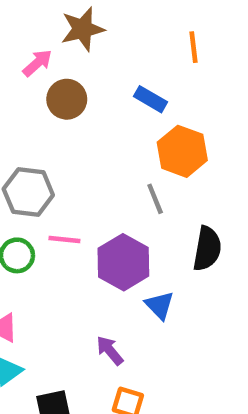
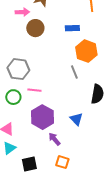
pink arrow: (37, 63) -> (22, 12), turned 40
blue rectangle: (151, 99) -> (72, 28), turned -32
purple hexagon: (123, 262) -> (42, 117), moved

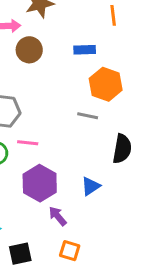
gray line: (74, 72) -> (88, 116), turned -56
blue triangle: (76, 119) -> (91, 186), turned 40

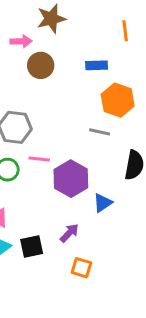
purple hexagon: (40, 183) -> (71, 179), moved
purple arrow: (58, 216) -> (69, 233), turned 84
black square: (20, 254) -> (32, 247), moved

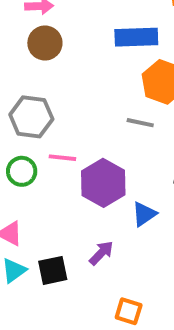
brown circle: (41, 65) -> (45, 43), moved
blue rectangle: (97, 65) -> (136, 37), size x1.5
orange square: (81, 268) -> (129, 311), moved

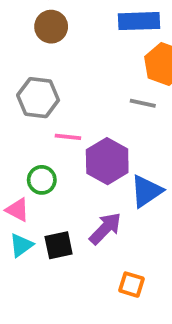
green circle: (22, 171) -> (42, 180), moved
blue triangle: (144, 214) -> (146, 191), size x1.4
purple arrow: (101, 253) -> (105, 228), size x1.4

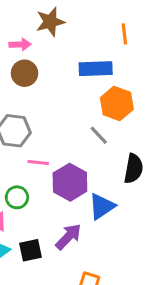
gray line: (143, 103) -> (99, 135), turned 35

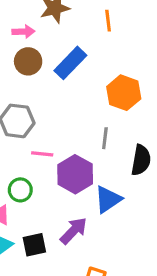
orange line: (124, 34) -> (108, 21), moved
blue rectangle: (96, 69) -> (70, 63), moved, turned -44
gray line: (99, 135) -> (105, 138), moved, turned 50

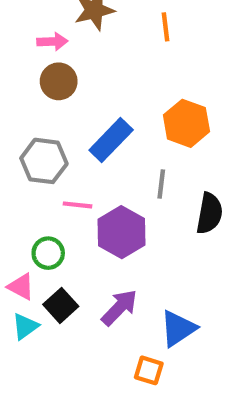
blue rectangle: (70, 63) -> (111, 140), moved
blue triangle: (108, 199) -> (178, 329), moved
black square: (34, 245) -> (61, 305), moved, turned -30

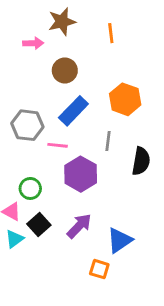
brown circle: (59, 81) -> (65, 70), moved
pink line: (77, 205) -> (58, 145), moved

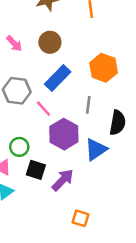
pink arrow: (33, 43) -> (14, 44), moved, turned 48
pink line: (58, 145) -> (44, 109), turned 42
black square: (39, 224) -> (36, 170), moved, turned -30
blue triangle: (119, 240) -> (96, 149), moved

